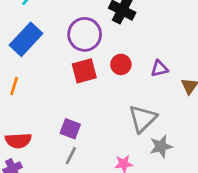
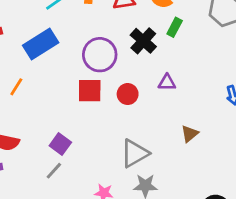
purple triangle: (159, 68) -> (167, 83), moved

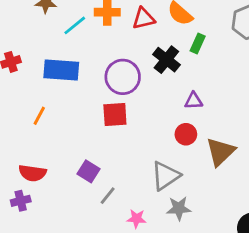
blue rectangle: (41, 44) -> (61, 70), turned 40
red circle: (128, 94) -> (186, 134), moved
brown triangle: (190, 134) -> (221, 152), size x1.6
gray line: (54, 171) -> (108, 196), moved

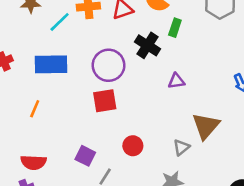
red circle: (186, 134) -> (133, 146), moved
gray triangle: (165, 176) -> (181, 147), moved, size x0.6

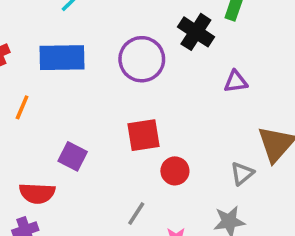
red square: (105, 101) -> (143, 135), moved
orange line: (35, 109) -> (22, 107), moved
purple square: (85, 156) -> (73, 156), moved

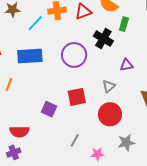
purple square: (73, 156) -> (49, 109), moved
red circle: (175, 171) -> (110, 114), moved, size x1.5
gray triangle: (242, 173) -> (109, 86), moved

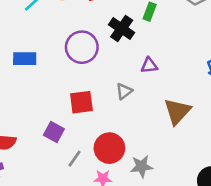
blue rectangle: (30, 56) -> (25, 59), moved, size x0.7
purple square: (49, 109) -> (54, 132), moved
red circle: (110, 114) -> (109, 148), moved

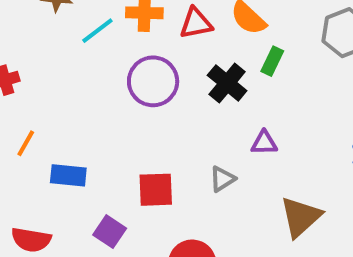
purple circle: (82, 47) -> (153, 81), moved
blue rectangle: (25, 59) -> (68, 175), moved

